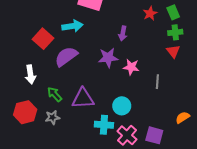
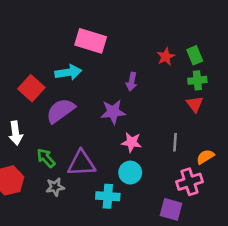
pink star: (131, 67) -> (132, 142), moved
gray star: (52, 117) -> (55, 187), moved
orange semicircle: (183, 117) -> (205, 157), moved
pink cross: (127, 135) -> (189, 182), moved, turned 30

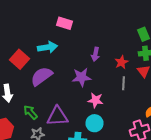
pink rectangle: (91, 41) -> (64, 23), size x0.7
red star: (166, 57) -> (122, 62), moved
gray line: (175, 142) -> (124, 83), moved

